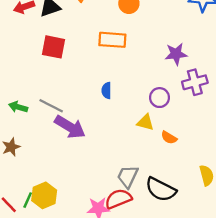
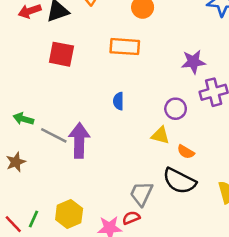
gray line: (51, 106) -> (54, 135), moved
purple arrow: (70, 127) -> (79, 140), turned -120
black semicircle: (161, 189) -> (179, 181), moved
yellow hexagon: (44, 195) -> (69, 214), moved
red semicircle: (118, 199) -> (131, 218), size x0.6

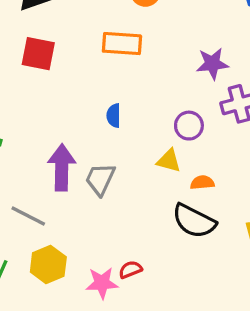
gray line: (54, 135) -> (28, 216), moved
orange semicircle: (186, 152) -> (202, 183), turned 144
gray trapezoid: (141, 194) -> (100, 179), moved

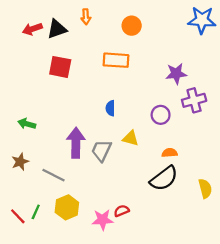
yellow triangle: (169, 161) -> (130, 138), moved
black semicircle: (194, 221) -> (164, 178), turned -64

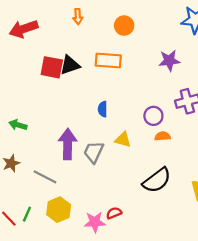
red arrow: (32, 29) -> (24, 29), size x1.4
black triangle: (57, 29) -> (70, 65), moved
purple star: (176, 74) -> (169, 61), moved
orange semicircle: (170, 153) -> (162, 136), moved

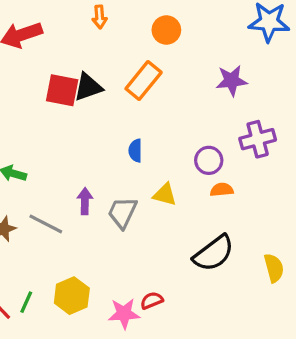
orange rectangle: (108, 61) -> (144, 81), turned -55
purple arrow: (68, 144) -> (85, 201), size x0.6
gray line: (45, 177) -> (46, 224), moved

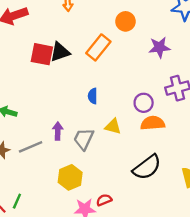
orange circle: (166, 30) -> (125, 21), moved
orange semicircle: (222, 190) -> (153, 123), size x1.5
gray line: (46, 224) -> (31, 147), turned -50
yellow hexagon: (72, 296) -> (70, 177), moved

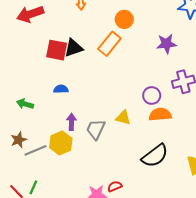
orange circle: (125, 21) -> (124, 19), moved
blue semicircle: (93, 96) -> (61, 89), moved, turned 88
gray line: (31, 147) -> (36, 150), moved
yellow hexagon: (70, 177) -> (61, 143), moved

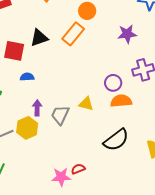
red square: (57, 50) -> (14, 51), moved

